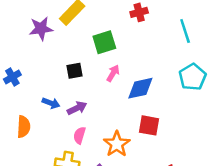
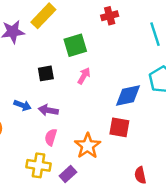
blue diamond: (140, 88) -> (128, 95), moved
purple arrow: (77, 108) -> (48, 110), turned -144

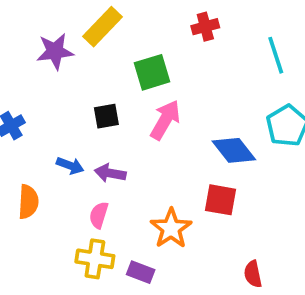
pink arrow: (84, 76) -> (165, 120), size x1.5
blue diamond: (128, 95) -> (234, 150), turned 64
pink semicircle: (51, 137) -> (99, 215), moved
purple rectangle: (68, 174) -> (141, 272), turned 63

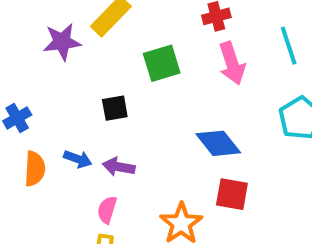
pink arrow: (165, 120) -> (232, 63), moved, turned 132
blue diamond: (234, 150) -> (218, 143), moved
orange semicircle: (28, 202) -> (35, 169), moved

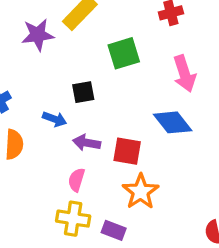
pink arrow: (232, 63) -> (184, 74), moved
blue arrow: (78, 159) -> (55, 119), moved
red square: (232, 194) -> (127, 151), moved

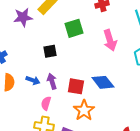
blue arrow: (55, 119) -> (33, 80), moved
blue diamond: (173, 122) -> (103, 82), moved
purple arrow: (87, 143) -> (52, 81), turned 63

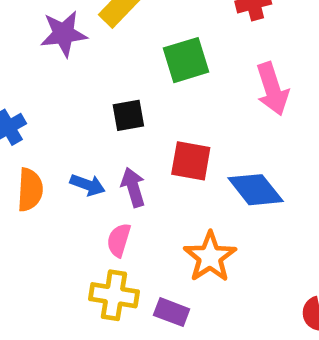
red square: (76, 86) -> (191, 161), moved

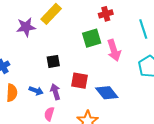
green square: (186, 60) -> (92, 38), moved

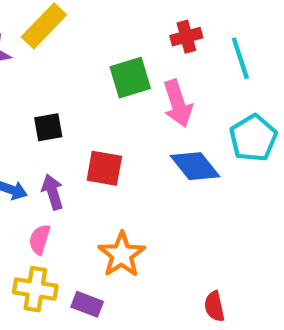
red cross: (106, 14) -> (186, 37), moved
blue diamond: (107, 93) -> (195, 166), moved

